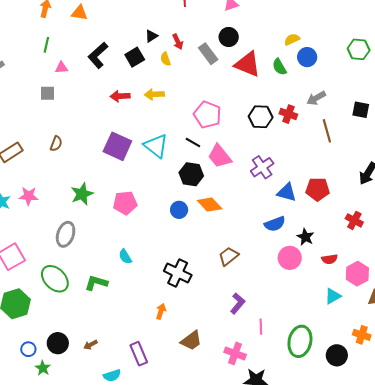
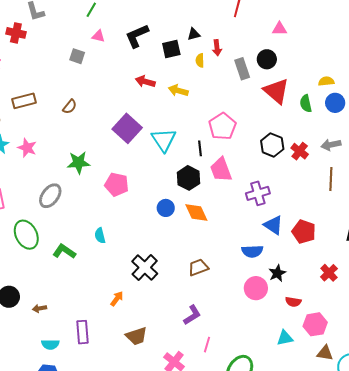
black line: (193, 143) -> (200, 148), turned 35

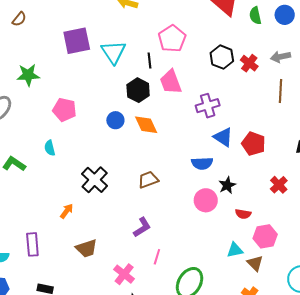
purple square: (127, 128) -> (77, 41), turned 36
pink pentagon: (117, 184) -> (64, 110), moved
brown triangle: (325, 353) -> (255, 263), moved, turned 36

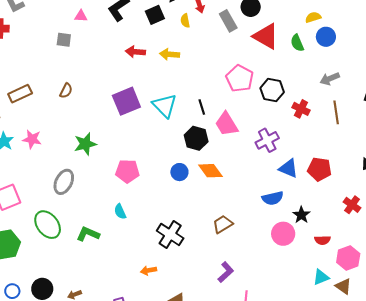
pink pentagon: (172, 39) -> (240, 78), moved
red cross: (249, 63) -> (301, 109), moved
orange arrow: (67, 211) -> (149, 270), turned -126

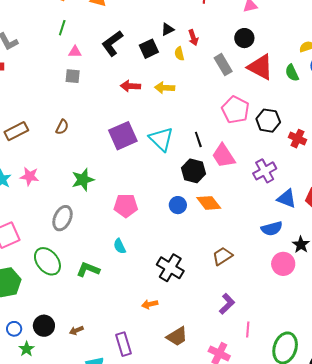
gray rectangle: (228, 21) -> (223, 65), moved
gray square: (64, 40) -> (73, 76), moved

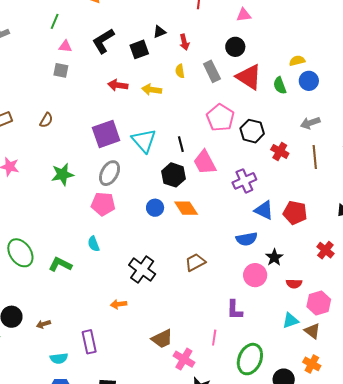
yellow semicircle: (179, 54) -> (180, 71), moved
gray ellipse: (62, 218) -> (110, 173), moved
purple L-shape: (227, 304) -> (235, 310), moved, turned 130
brown trapezoid: (177, 336) -> (162, 339), moved

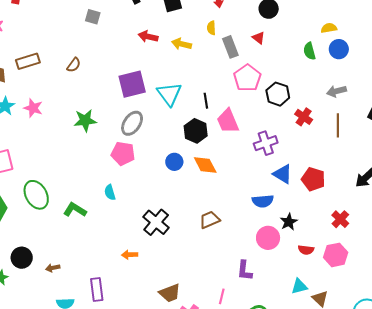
gray rectangle: (212, 71) -> (230, 47), moved
red triangle: (249, 77) -> (259, 38), moved, size x0.5
pink hexagon: (319, 303) -> (336, 255), moved

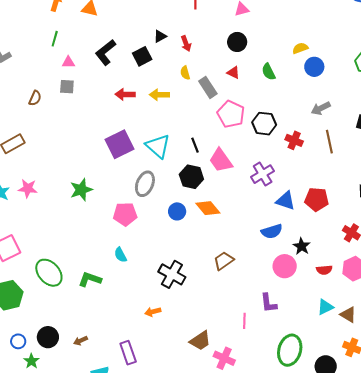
green semicircle: (309, 51) -> (269, 72), moved
brown semicircle: (74, 65) -> (35, 98), moved
gray ellipse: (132, 123) -> (145, 184), moved
pink line: (222, 296) -> (244, 321), moved

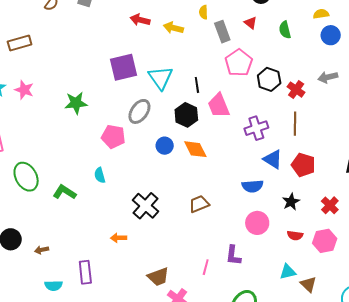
red cross: (294, 140) -> (296, 90), moved
brown line: (329, 142) -> (295, 124), moved
black star: (302, 246) -> (291, 202), moved

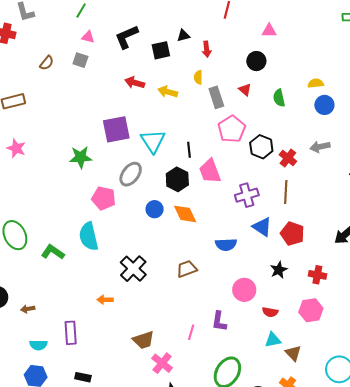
green star: (76, 103) -> (81, 157), moved
cyan semicircle: (100, 175) -> (89, 236), size x1.8
blue semicircle: (252, 186) -> (226, 245), moved
red cross: (330, 205) -> (317, 275), turned -36
red semicircle: (295, 235) -> (270, 312), moved

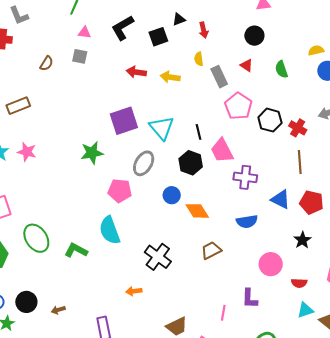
purple cross: (247, 195) -> (245, 177), moved, turned 30
orange diamond: (185, 214) -> (197, 211), moved

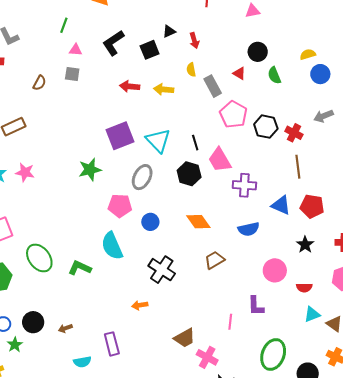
black circle: (254, 36) -> (258, 52), moved
blue circle: (172, 195) -> (150, 222), moved

